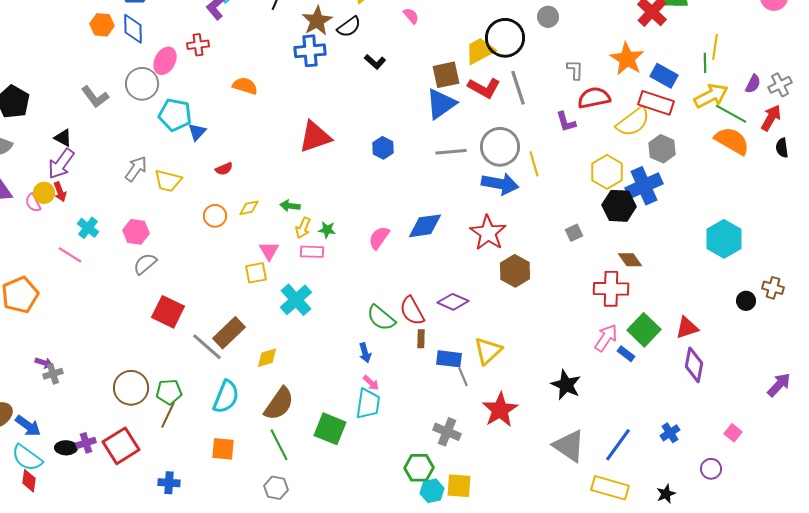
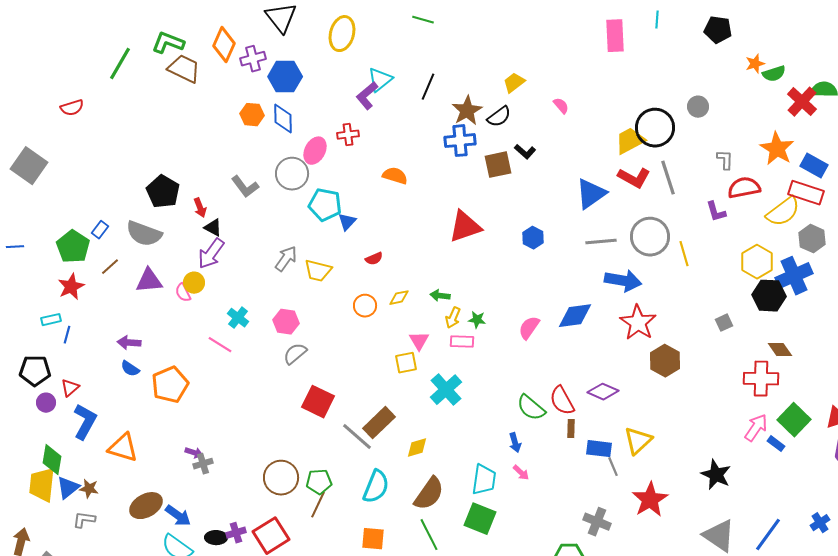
brown square: (446, 75) -> (498, 165), moved
blue arrow: (500, 184) -> (623, 281), moved
red arrow: (60, 192) -> (200, 208), moved
cyan trapezoid: (368, 404) -> (484, 480), moved

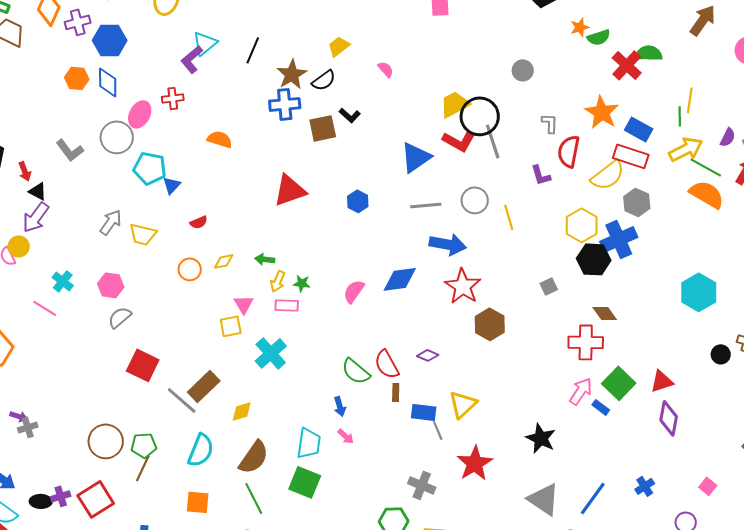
black circle: (655, 128) -> (480, 116), moved
red semicircle: (744, 188) -> (569, 151), turned -68
gray circle: (650, 237) -> (475, 200), size x0.7
purple diamond: (603, 392) -> (428, 355), size x0.7

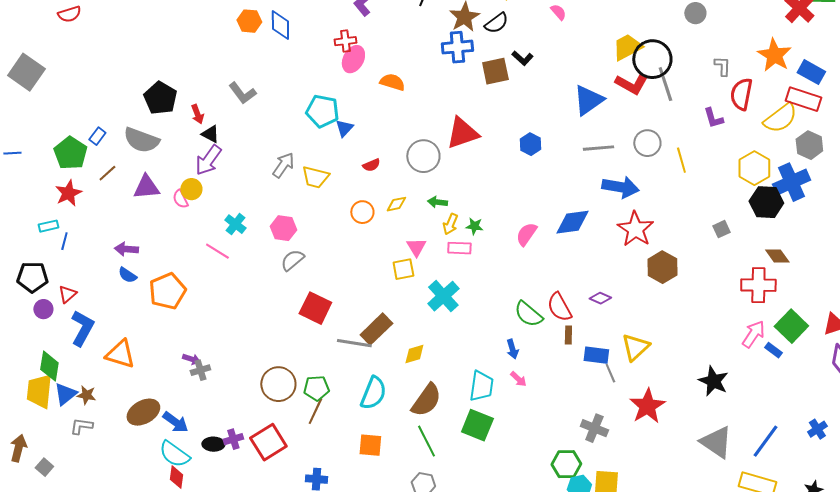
pink ellipse: (140, 114) -> (353, 59), moved
gray circle: (117, 137) -> (423, 156), moved
gray line: (182, 400) -> (354, 343), turned -32

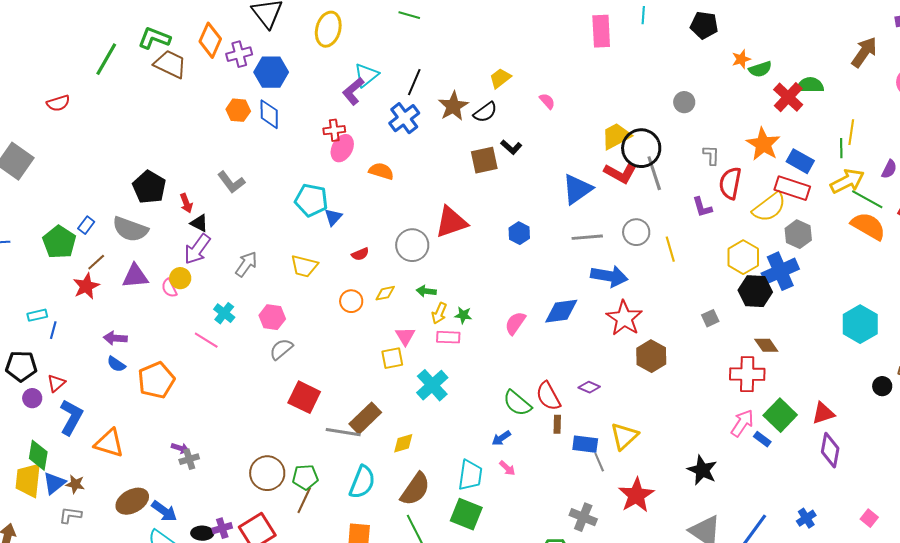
blue cross: (457, 47) -> (404, 118), moved, turned -32
gray arrow: (283, 165) -> (246, 264), moved
red star: (68, 193) -> (86, 286), moved
blue arrow: (512, 349) -> (501, 438), turned 72

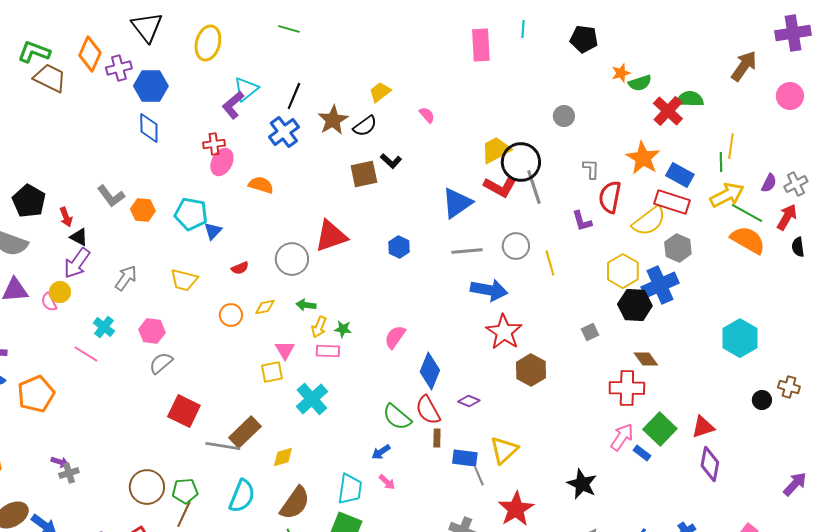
orange hexagon: (238, 110) -> (143, 210), moved
blue diamond: (561, 311) -> (430, 371), moved, turned -60

